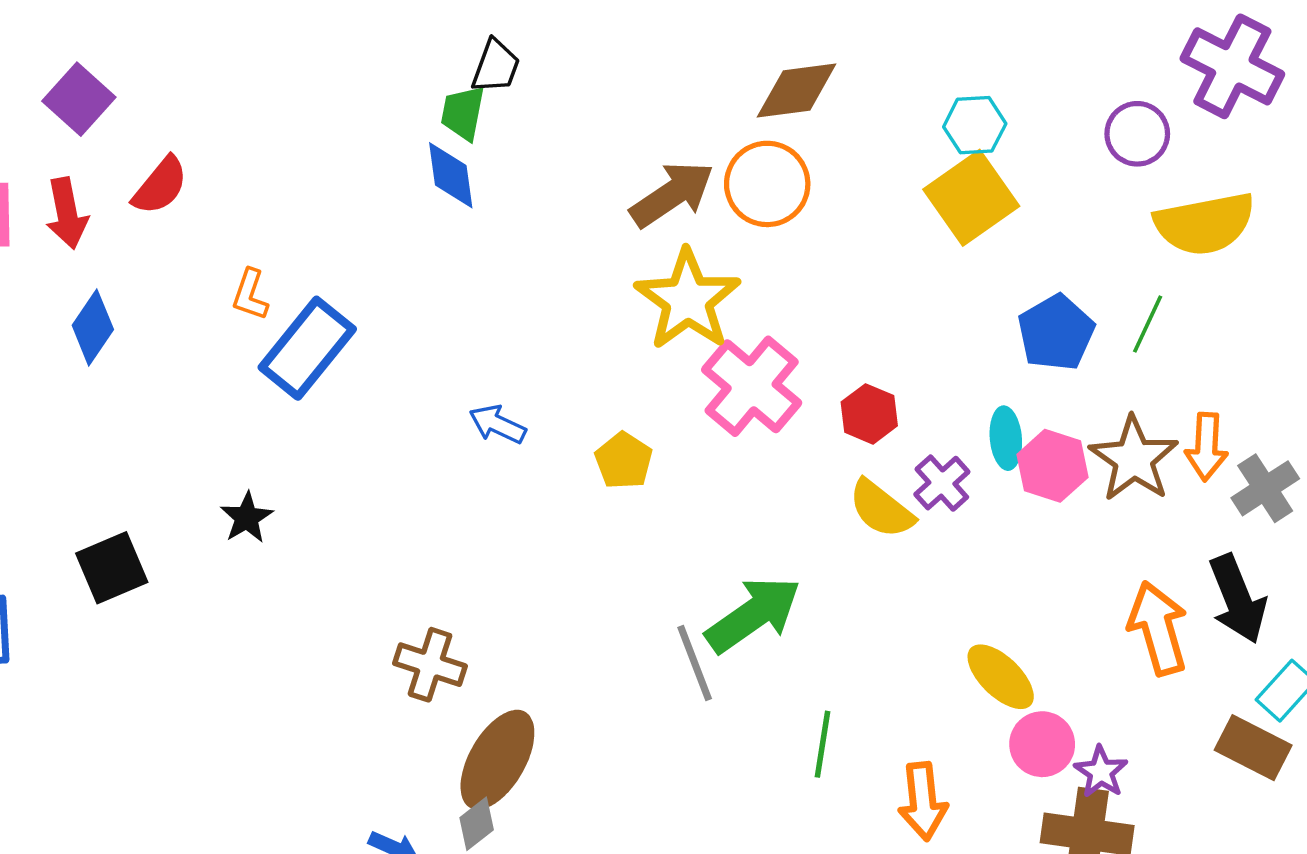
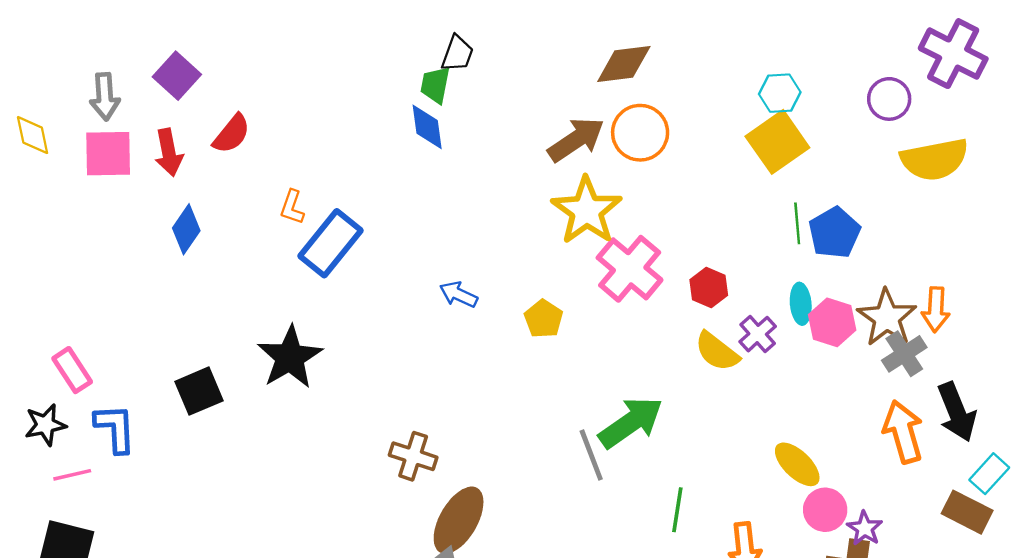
brown diamond: (797, 91) -> (624, 64), moved
green line: (1148, 324) -> (797, 223), moved, turned -30
gray cross: (1265, 488) -> (904, 354), moved
black star: (247, 518) -> (290, 357), size x1.8

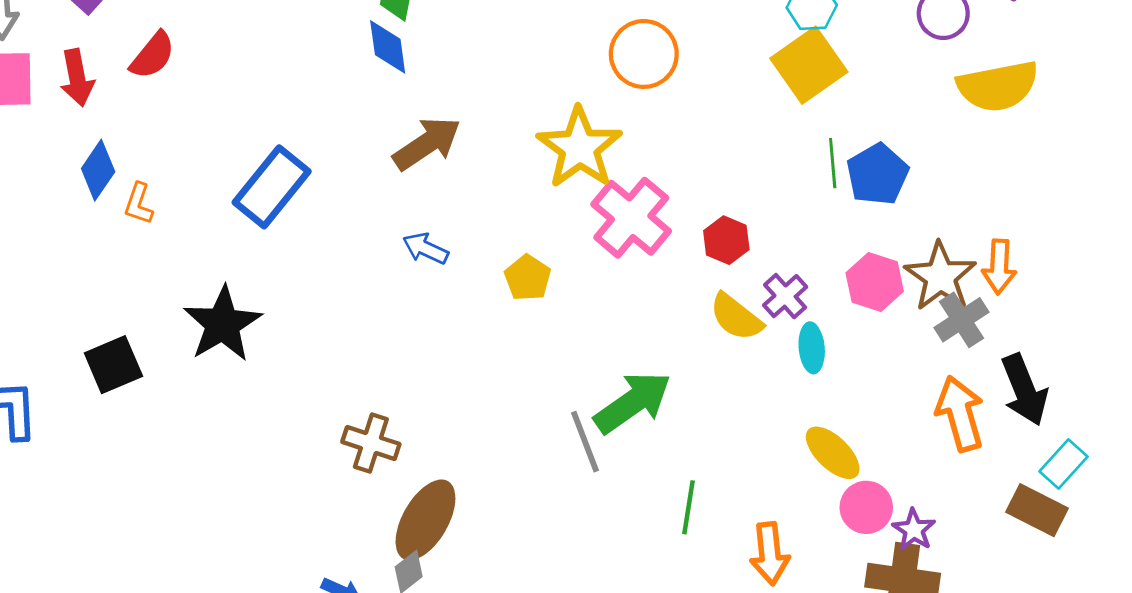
brown arrow: (576, 140) -> (427, 144), moved
orange L-shape: (292, 207) -> (139, 204), moved
cyan ellipse: (801, 304) -> (812, 348), moved

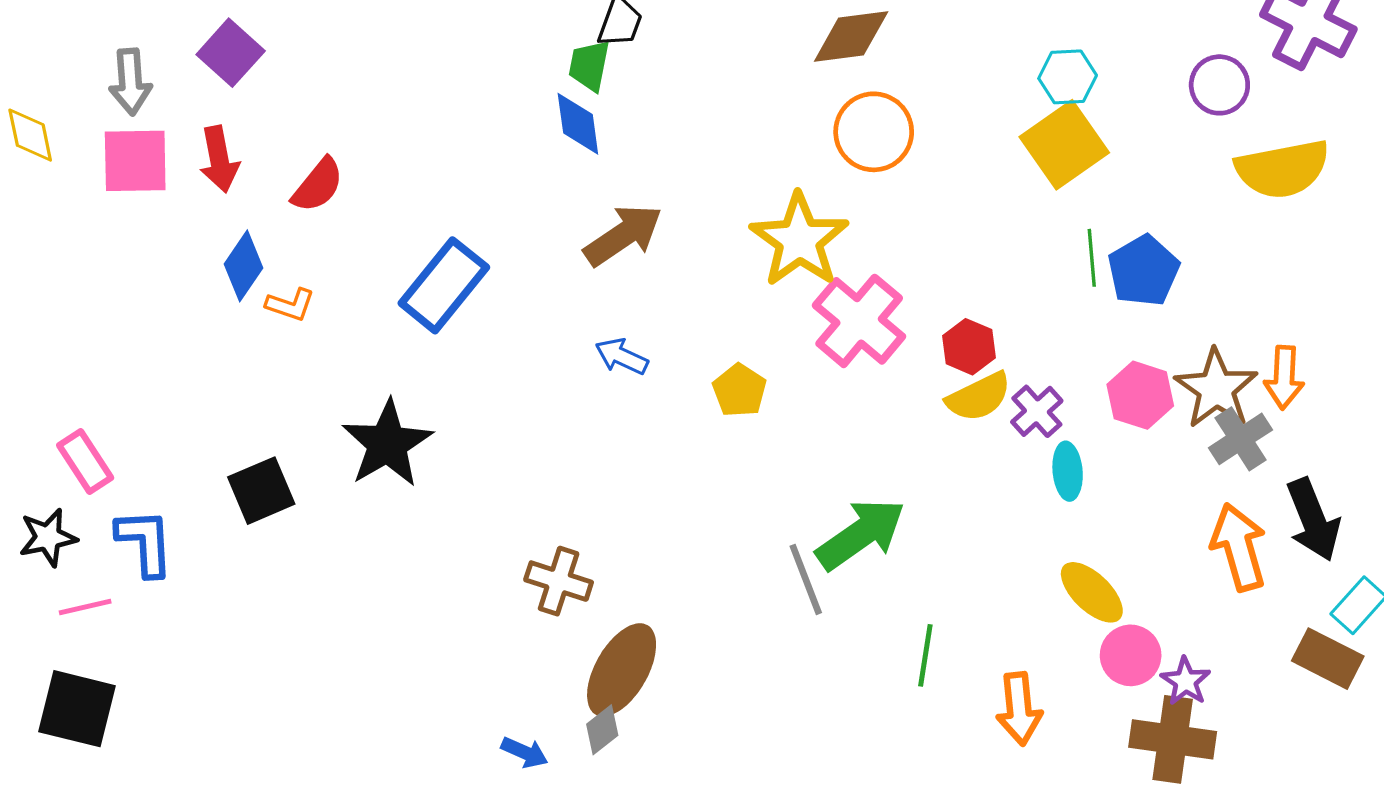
red semicircle: (153, 55) -> (318, 185), moved
orange L-shape: (139, 204) -> (290, 305), turned -90
yellow semicircle: (736, 317) -> (979, 397), moved, turned -64

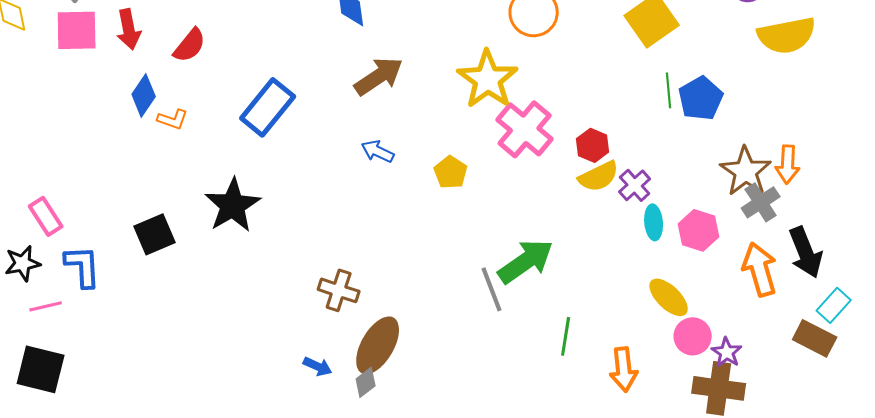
pink hexagon: (1140, 395) -> (699, 230), moved
blue arrow: (525, 752) -> (318, 366), moved

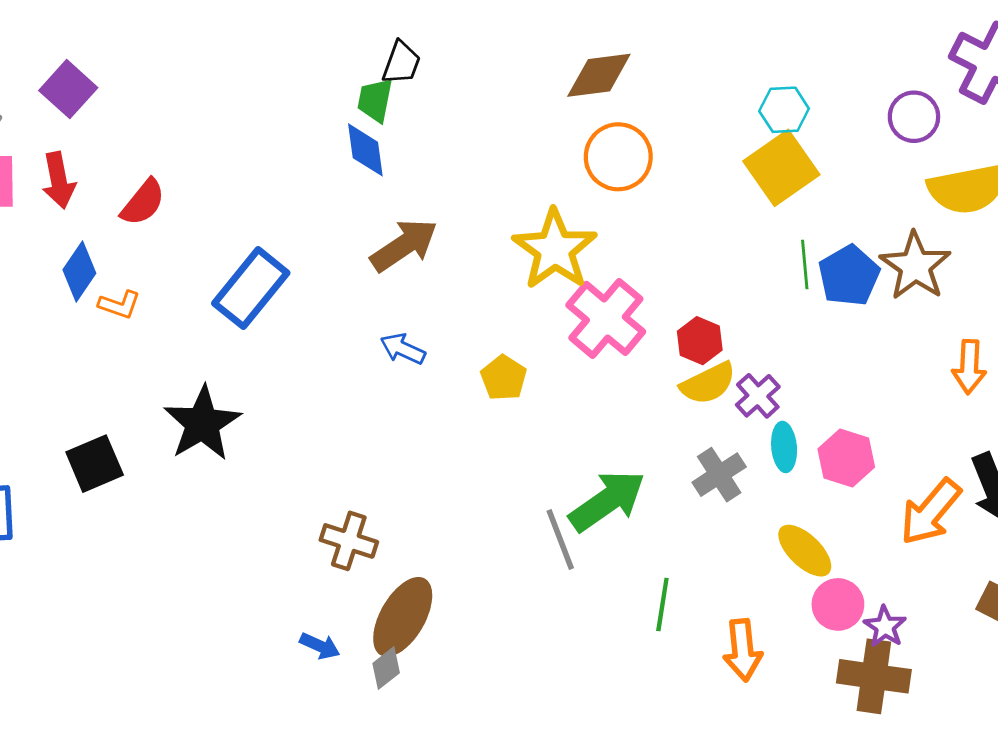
brown star: (746, 171) -> (915, 266), moved
gray cross: (761, 202) -> (719, 475), moved
orange arrow: (760, 269) -> (931, 512), turned -124

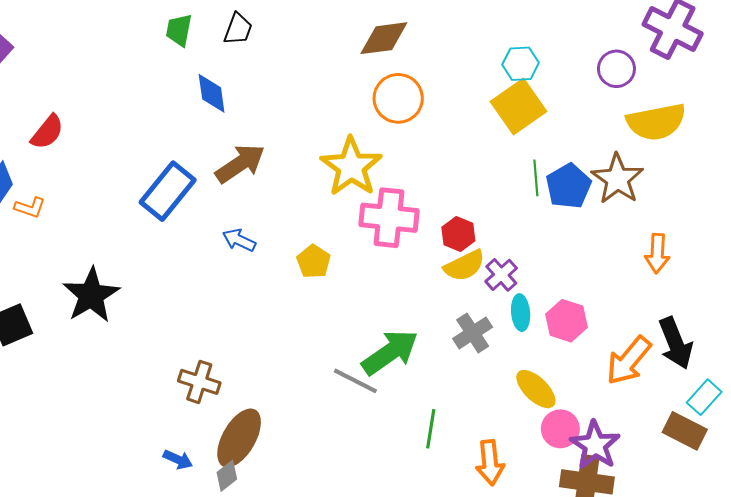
green trapezoid: (375, 100) -> (179, 30), moved
blue rectangle: (251, 288) -> (168, 191), moved
pink cross: (606, 318) -> (389, 218), turned -34
gray line: (560, 540) -> (355, 381), turned -42
purple star: (885, 627) -> (595, 445), size x1.6

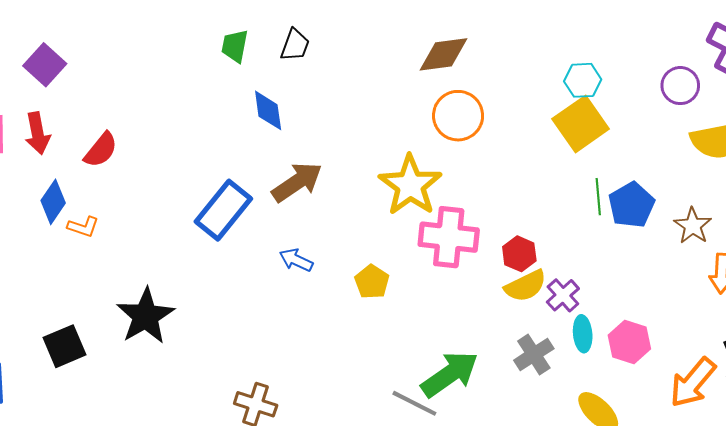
brown star: (617, 179) -> (693, 226), moved, size x0.7

